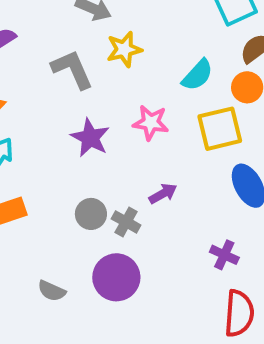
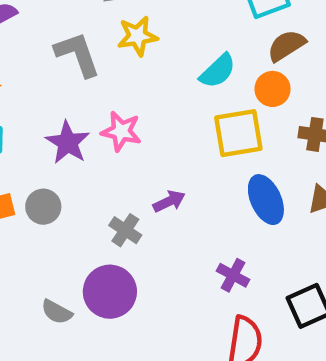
pink star: (151, 123) -> (121, 131), moved
purple star: (90, 138) -> (68, 143), moved
gray circle: (91, 214) -> (43, 207), moved
gray semicircle: (52, 291) -> (57, 312), moved

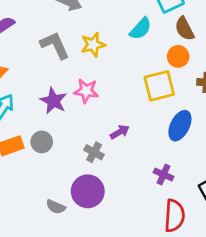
yellow star: (137, 36) -> (93, 45), moved
brown semicircle: (286, 46) -> (185, 29), turned -80
cyan semicircle: (218, 71) -> (141, 29), moved
blue ellipse: (266, 200) -> (180, 126), turned 56

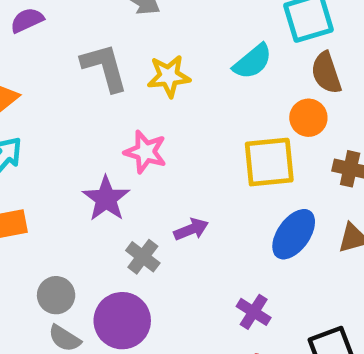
purple star: (53, 101) -> (106, 199), moved
gray circle: (42, 142) -> (56, 295), moved

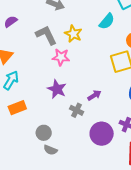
yellow star: (169, 76) -> (73, 34), turned -30
pink star: (145, 152) -> (61, 57), moved
purple circle: (122, 321) -> (102, 134), moved

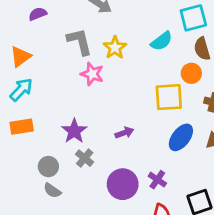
purple star: (57, 89) -> (74, 131), moved
gray cross: (77, 110) -> (85, 158), moved

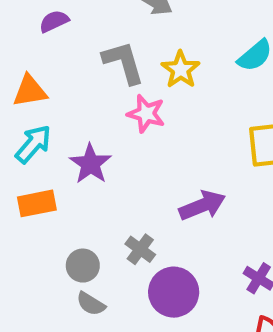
orange triangle: (21, 57) -> (30, 91), turned 30
purple star: (74, 131) -> (90, 164), moved
purple arrow: (124, 133) -> (202, 205), size x1.5
purple circle: (123, 184) -> (174, 292), moved

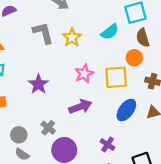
pink star: (146, 114) -> (84, 74), moved, turned 30
purple star: (90, 164) -> (38, 84), moved

